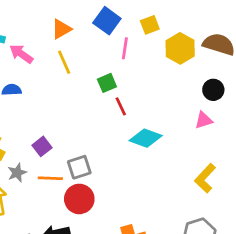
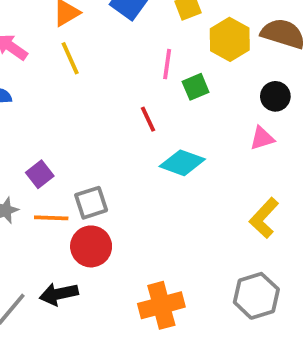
pink line: (125, 48) -> (167, 64), moved
green square: (107, 83) -> (196, 87), moved

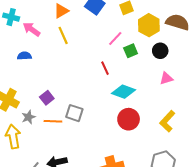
pink line: (167, 64) -> (115, 39), turned 35
black circle: (275, 96) -> (160, 51), moved
gray square: (91, 203) -> (74, 113), turned 36
red circle: (91, 246) -> (129, 119), moved

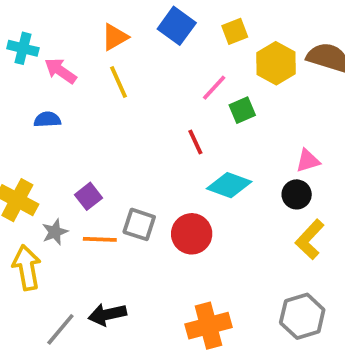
black circle: (160, 51) -> (297, 194), moved
red circle: (129, 119) -> (192, 234), moved

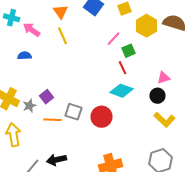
orange triangle: (115, 37) -> (60, 12), turned -35
red line: (195, 142) -> (122, 68), moved
gray star: (55, 232) -> (30, 106), moved
yellow L-shape: (310, 239) -> (164, 120), turned -90

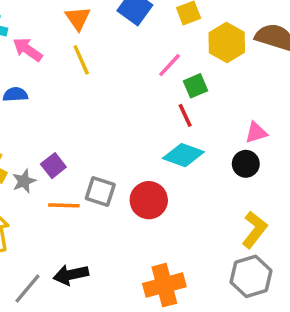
yellow L-shape: (164, 120) -> (254, 230), moved, turned -95

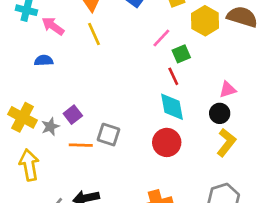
cyan diamond: (183, 155) -> (172, 107), turned 60
red circle: (149, 200) -> (167, 142), moved
yellow L-shape: (254, 230) -> (226, 142), moved

